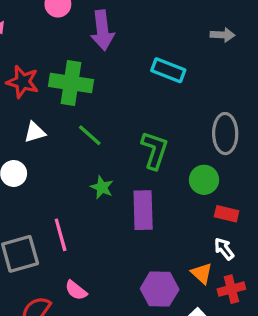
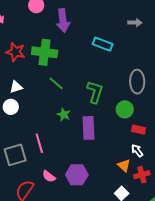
white triangle: (35, 132) -> (16, 87), moved
purple hexagon: (160, 289) -> (77, 175), moved

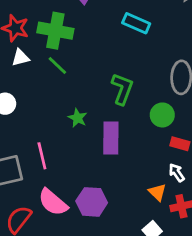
green line: (56, 83) -> (57, 65), moved
white triangle: (16, 87) -> (20, 58), moved
pink semicircle: (49, 176) -> (53, 202), size x1.6

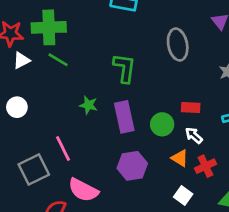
green circle: (162, 115) -> (162, 124), moved
purple hexagon: (92, 202) -> (132, 166), moved

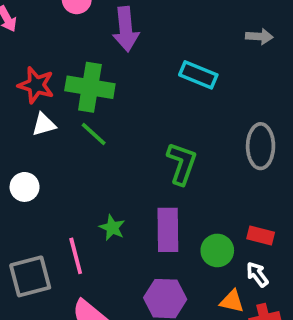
green star: (88, 105) -> (112, 228), moved
orange triangle: (180, 158) -> (232, 301), turned -30

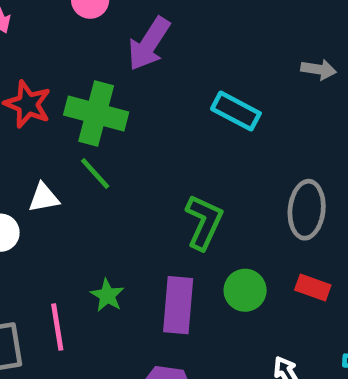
purple arrow: (126, 29) -> (149, 44), turned 33
white triangle: (44, 124) -> (44, 198), moved
red rectangle: (261, 235) -> (313, 287), moved
green circle: (217, 250) -> (245, 290), moved

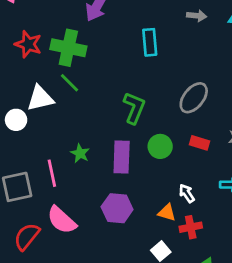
cyan rectangle: (236, 111) -> (150, 42), turned 60
white triangle: (44, 198) -> (40, 98), size x1.5
gray ellipse: (307, 210) -> (194, 98), turned 36

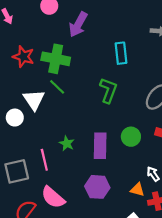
white triangle: (40, 98) -> (34, 100), turned -50
green L-shape: (134, 108) -> (108, 90), moved

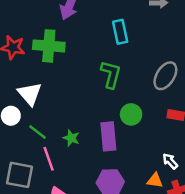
green line: (57, 87) -> (38, 132), moved
green circle: (131, 137) -> (131, 114), moved
gray square: (17, 171) -> (19, 175), turned 30

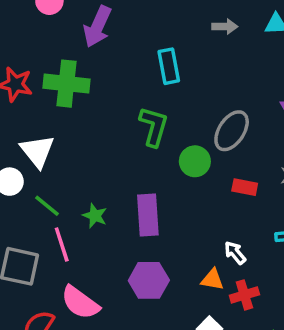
green circle: (131, 114) -> (195, 161), moved

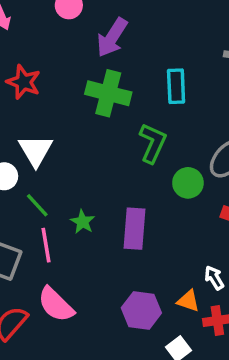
green cross: (66, 84) -> (108, 93), moved
purple hexagon: (149, 280) -> (141, 310), moved

